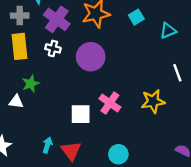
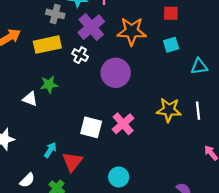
yellow rectangle: (20, 46) -> (47, 45), turned 70
yellow star: (153, 101) -> (169, 110), moved

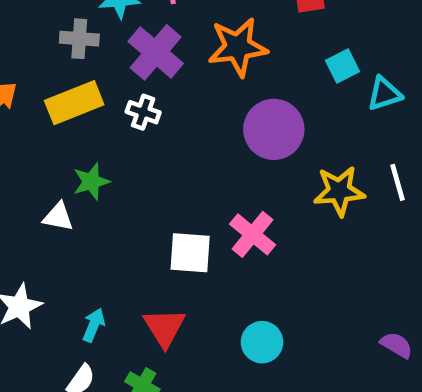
cyan square: (171, 45) -> (343, 66), moved
purple circle: (116, 73) -> (274, 129), moved
cyan arrow: (50, 150) -> (94, 325), moved

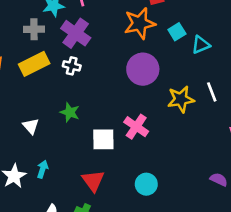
orange star: (238, 47) -> (140, 23), moved
green star: (91, 182) -> (70, 112), moved, turned -30
white triangle: (58, 217) -> (31, 126), turned 42
cyan arrow: (94, 325) -> (43, 169), moved

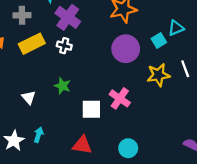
gray cross: (34, 29) -> (22, 15), moved
cyan square: (177, 32) -> (159, 40), moved
red triangle: (93, 181) -> (82, 145), turned -45

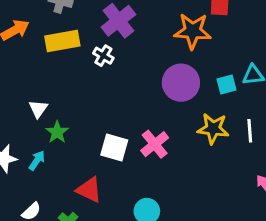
green star: (62, 86) -> (57, 132), moved

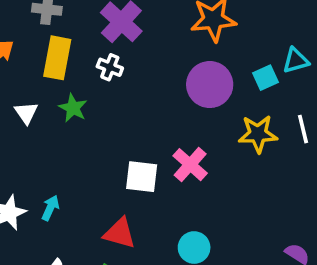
yellow rectangle: (62, 41) -> (57, 58), turned -60
white triangle: (38, 109) -> (26, 113), moved
green star: (57, 132) -> (73, 108), moved

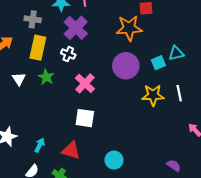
pink cross: (190, 165) -> (85, 83), moved
cyan arrow: (50, 208) -> (40, 145), moved

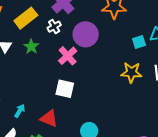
yellow rectangle: (38, 48) -> (26, 18), turned 35
white cross: (68, 54) -> (54, 27), turned 32
purple circle: (126, 66) -> (86, 34), moved

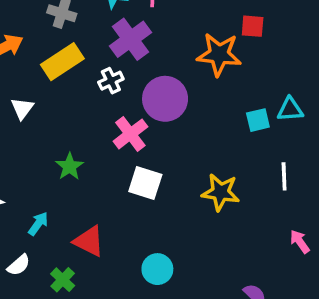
green star: (31, 47) -> (69, 166), moved
yellow star: (131, 72) -> (221, 192), moved
white square: (65, 89) -> (145, 183), moved

